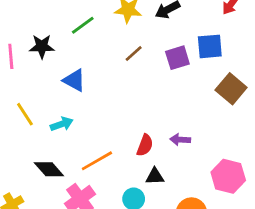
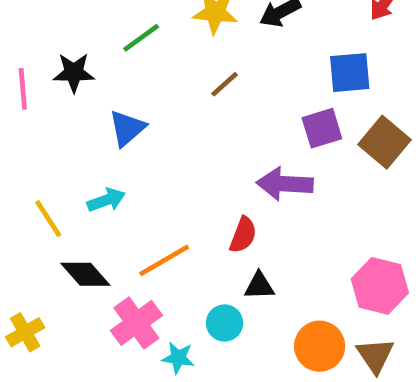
purple square: (177, 58) -> (322, 128), moved
blue triangle: (74, 80) -> (127, 128), turned 50
yellow line: (25, 114) -> (48, 219), moved
purple arrow: (180, 140) -> (285, 184), moved, size x1.6

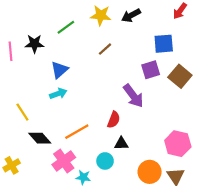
purple arrow: (285, 184) -> (133, 96), turned -130
cyan arrow: (106, 200) -> (58, 94), moved

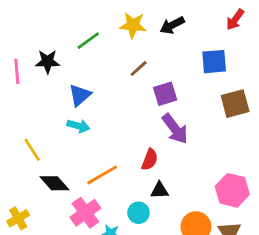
purple square: (151, 70) -> (165, 94), moved
brown square: (180, 76) -> (235, 104), turned 35
cyan arrow: (58, 94) -> (78, 126), turned 35

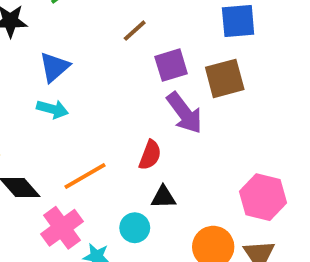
brown square: (235, 104) -> (225, 78), moved

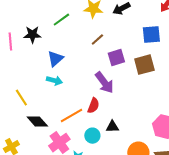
purple arrow: (184, 113) -> (104, 83), moved
red semicircle: (150, 155) -> (93, 106), moved
cyan circle: (135, 228) -> (92, 136), moved

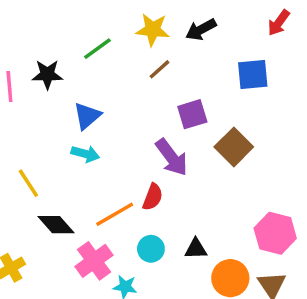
brown line: (97, 40) -> (160, 69), moved
brown square: (144, 65) -> (234, 147), moved, turned -30
black triangle: (112, 127) -> (196, 249), moved

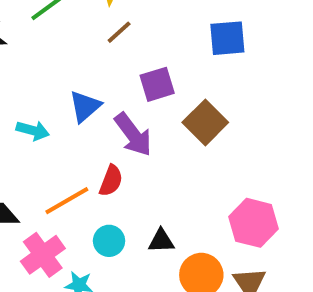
blue triangle: (87, 116) -> (85, 106), moved

